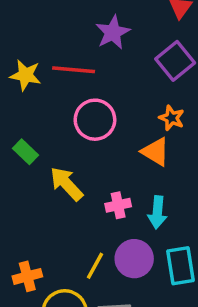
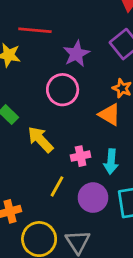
purple star: (113, 32) -> (76, 54), moved
red line: (74, 70) -> (35, 30), moved
yellow line: (95, 266) -> (57, 186), moved

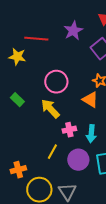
purple star: (76, 54) -> (73, 31), moved
yellow arrow: (40, 139) -> (50, 109), moved

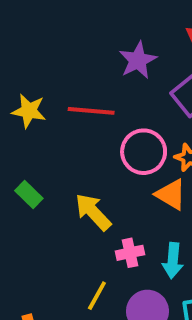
red line: (36, 39) -> (91, 111), moved
pink circle: (56, 82) -> (144, 152), moved

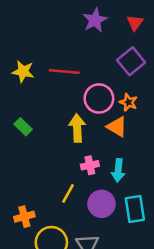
purple star: (138, 60) -> (95, 20), moved
yellow arrow: (93, 212) -> (77, 128), moved, turned 40

